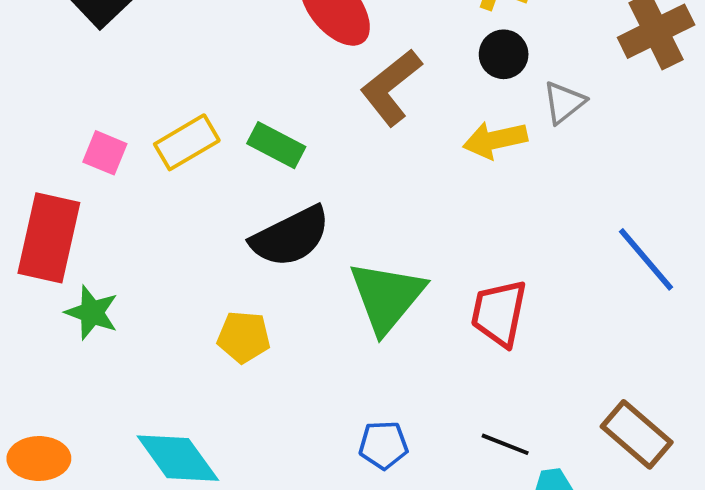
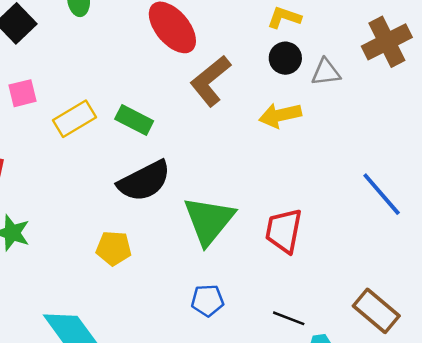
gray triangle: (564, 102) -> (326, 72), moved, turned 32
pink square: (105, 153) -> (22, 93), moved, turned -36
blue pentagon: (383, 445) -> (207, 300), moved

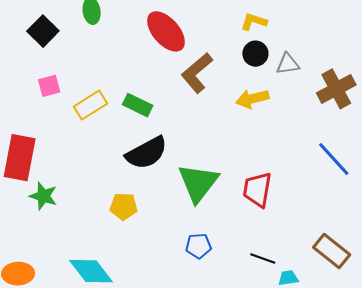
brown cross: (387, 42) -> (336, 89), moved

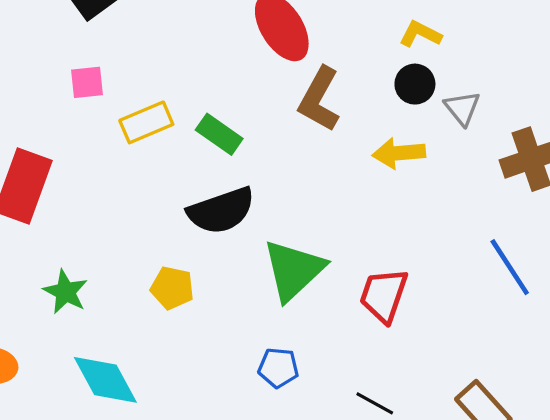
gray triangle: (288, 64) -> (462, 108), turned 50
brown L-shape: (197, 73) -> (319, 99), turned -30
green star: (43, 196) -> (65, 292), moved

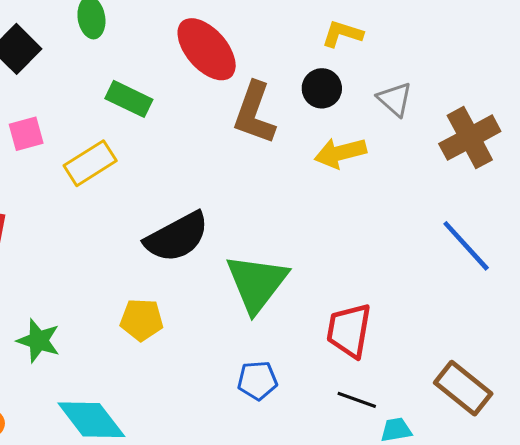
black circle: (415, 84) -> (322, 88), moved
green rectangle: (219, 134) -> (129, 99), moved
red trapezoid: (384, 295) -> (349, 330), moved

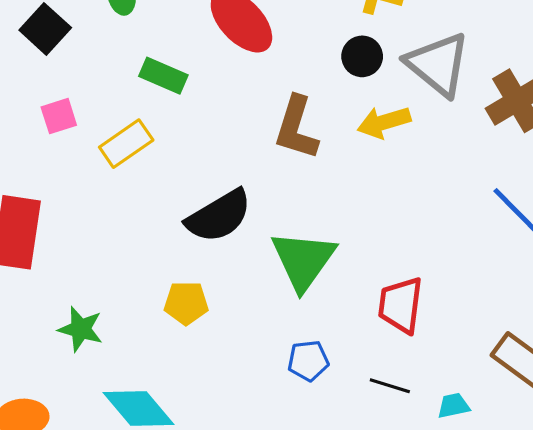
gray triangle: (395, 99) -> (438, 64), size x1.8
brown L-shape: (254, 113) -> (296, 128), moved
black line: (357, 400) -> (390, 386), moved

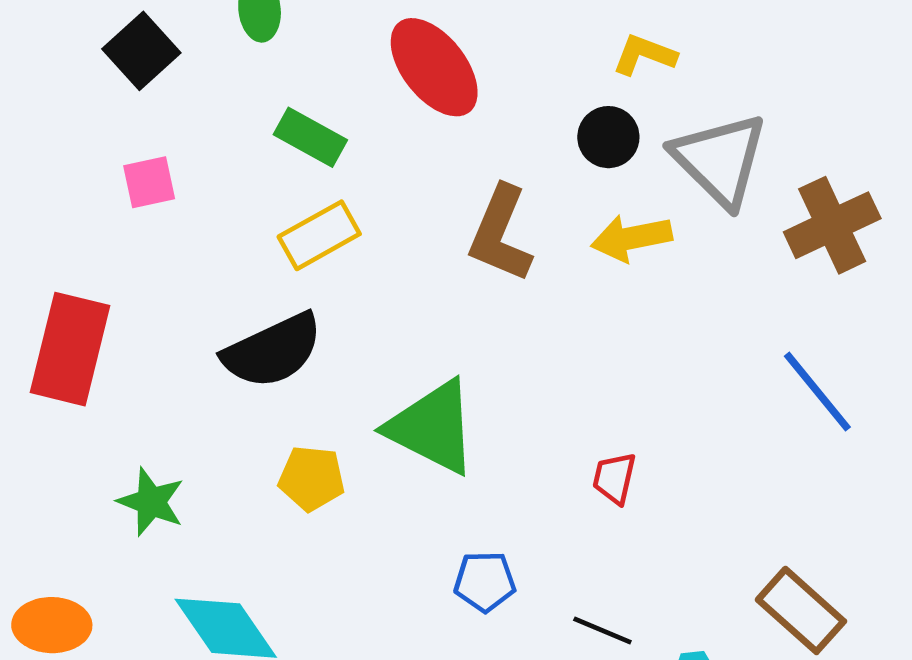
yellow rectangle: (126, 144) -> (319, 235), moved
black semicircle: (219, 216) -> (273, 351), moved
green triangle: (303, 260) -> (432, 427), moved, turned -44
red trapezoid: (401, 305) -> (614, 478), moved, size x0.6

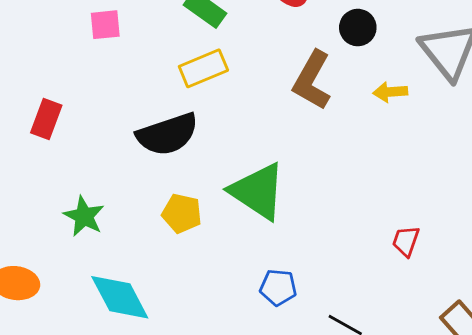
black circle: (608, 137) -> (358, 28), moved
yellow arrow: (631, 238) -> (390, 92), size x0.7
red rectangle: (70, 349) -> (46, 119), size x0.6
red trapezoid: (614, 478) -> (406, 241), moved

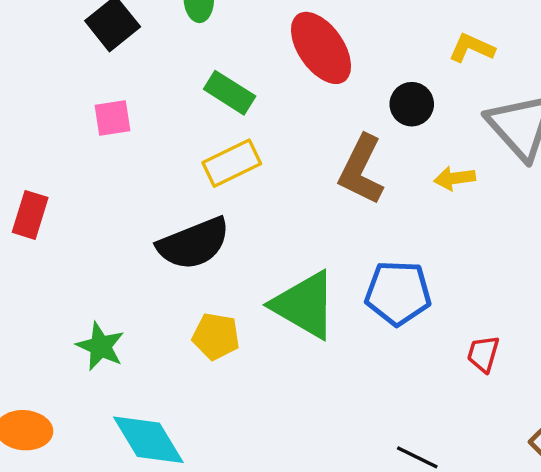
red rectangle: (46, 119) -> (30, 215), moved
blue pentagon: (278, 287) -> (398, 293), moved, size x1.5

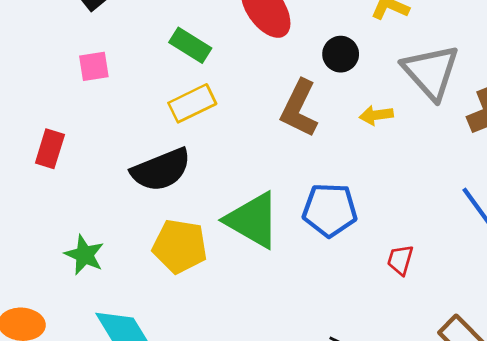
red rectangle: (30, 215) -> (50, 149), moved
yellow pentagon: (216, 336) -> (180, 246), size x1.4

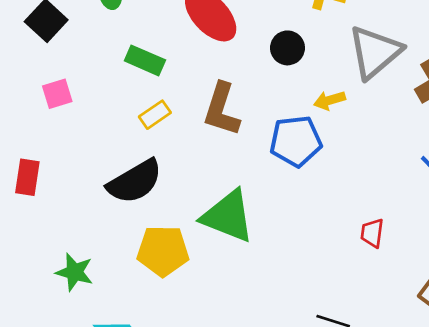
gray triangle: (431, 72) -> (375, 52), turned 40
yellow rectangle: (192, 103) -> (155, 115), size x0.7
brown L-shape: (299, 108) -> (222, 109), moved
blue pentagon: (330, 210) -> (296, 141), moved

